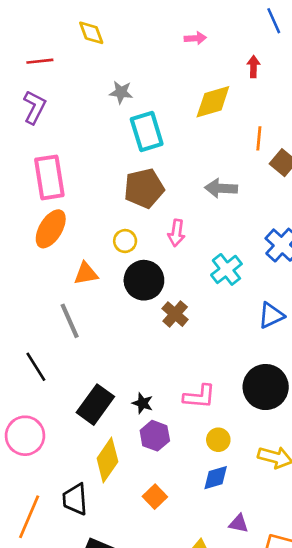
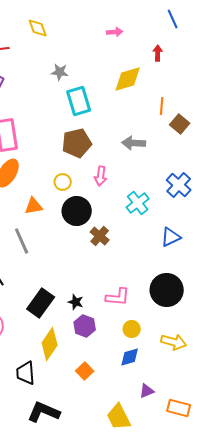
purple triangle: (239, 524) -> (147, 391), turned -35

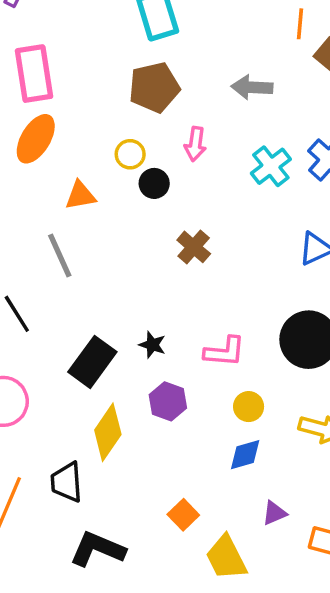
cyan cross: (138, 203) -> (271, 166), moved
black circle: (77, 211) -> (154, 183), moved, size x0.6
black star: (76, 302) -> (152, 345), moved
orange square: (85, 371) -> (183, 515), moved

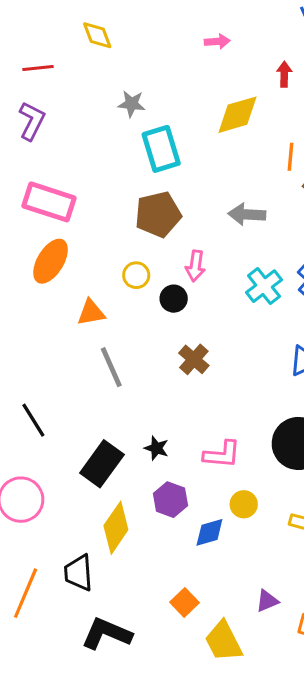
pink rectangle: (34, 74) -> (49, 202), turned -63
black circle: (154, 183) -> (174, 299), moved
gray line: (60, 256) -> (111, 367), moved
blue diamond: (245, 455) -> (209, 532), moved

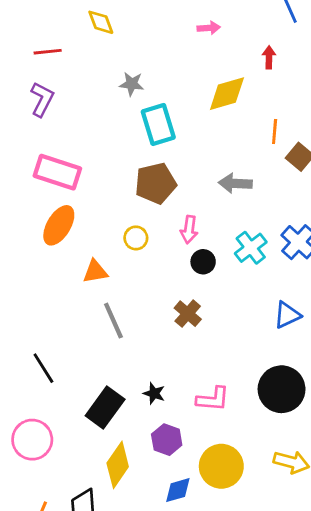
black circle: (174, 299) -> (203, 262), moved
yellow circle: (244, 504) -> (221, 466), moved, size x1.8
blue diamond: (209, 532) -> (178, 490), moved

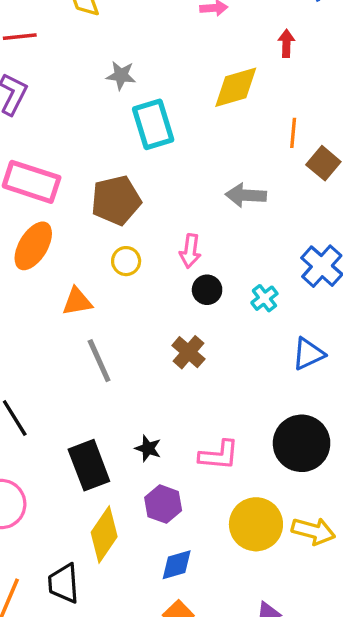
brown pentagon: (155, 183) -> (116, 200), moved
cyan cross: (251, 248) -> (264, 298), moved, size x0.7
black rectangle: (105, 407) -> (89, 465), turned -57
yellow circle: (221, 466) -> (256, 524), moved

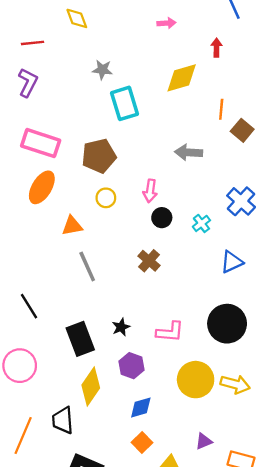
black star: (148, 448) -> (121, 327), turned 30

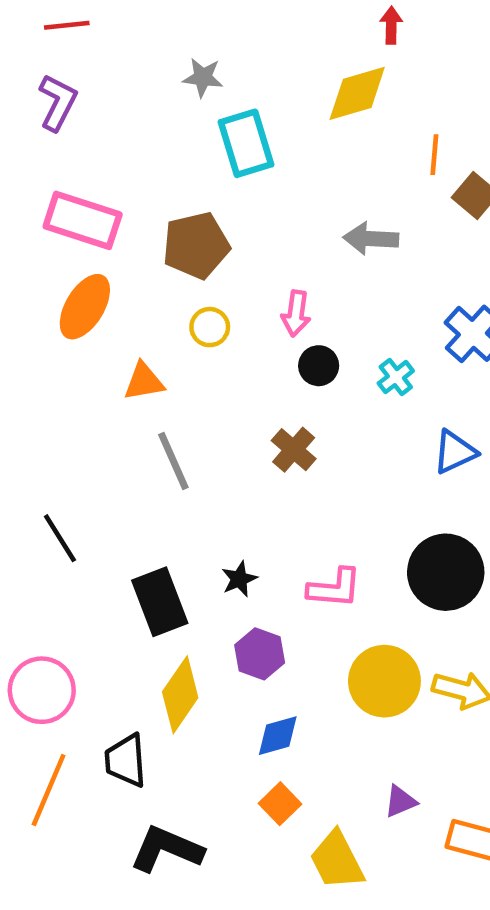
red arrow: (217, 48) -> (391, 25), moved
pink circle: (20, 366) -> (42, 690), moved

